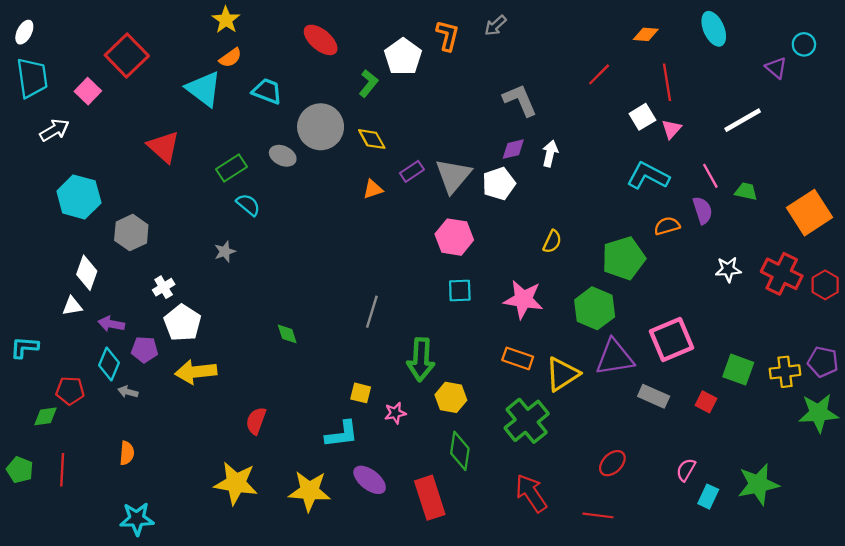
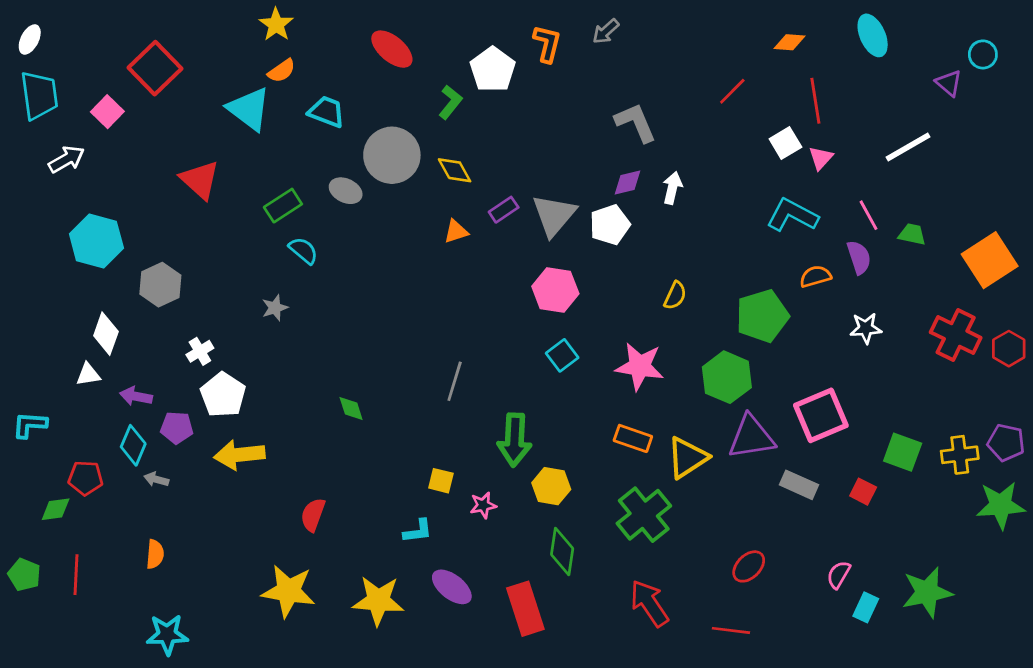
white star: (728, 269) -> (866, 328), moved
cyan square: (460, 291) -> (562, 355), turned -35
cyan L-shape: (342, 434) -> (418, 531), size x0.7

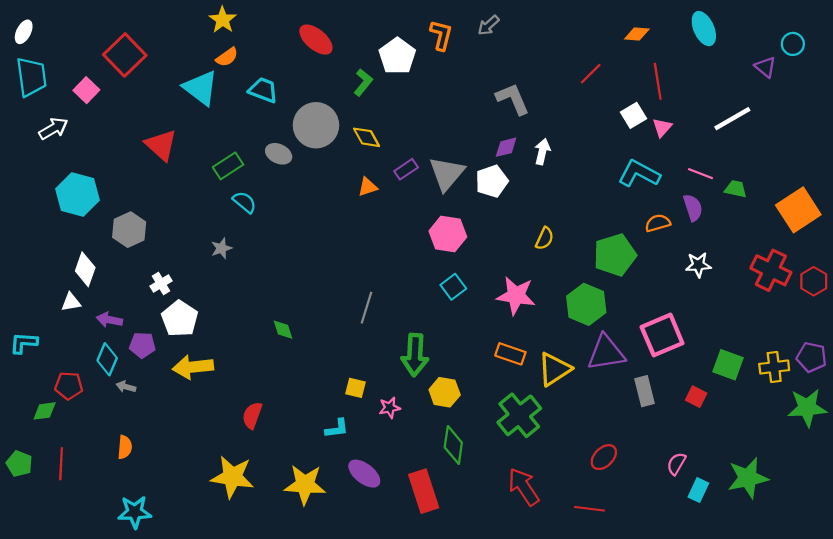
pink line: (868, 215) -> (701, 174), turned -40
gray rectangle: (799, 485) -> (645, 391), turned 52

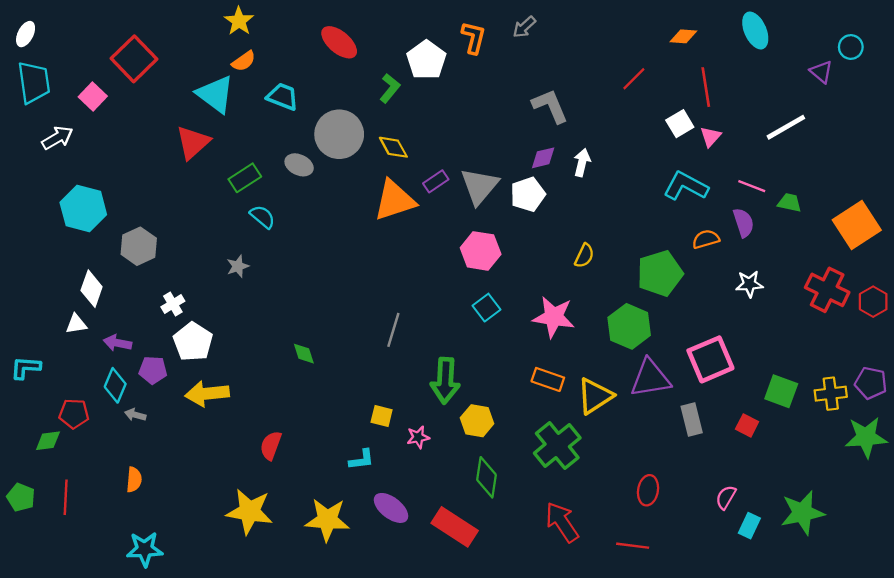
red triangle: (161, 145) -> (193, 142), moved, turned 36
orange triangle: (368, 187) -> (395, 200), size x2.0
red ellipse: (604, 457) -> (648, 490), turned -36
red rectangle: (424, 491) -> (455, 527), turned -39

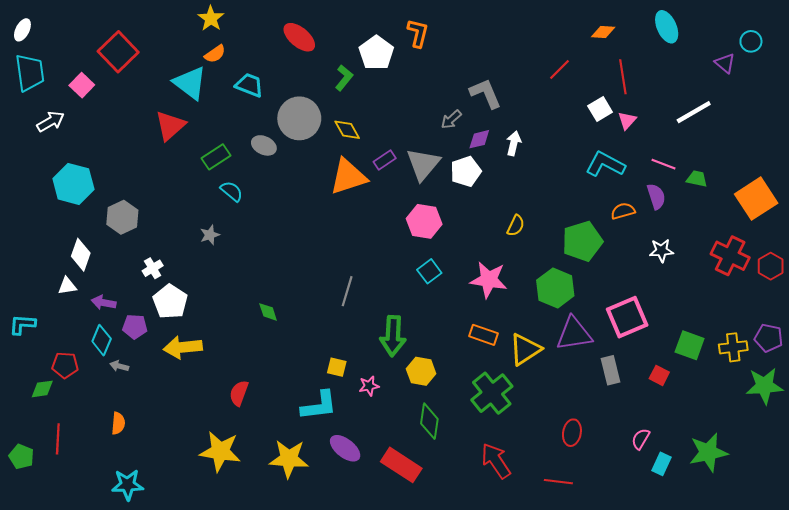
gray arrow: (524, 27) -> (451, 119), moved
cyan L-shape: (362, 460) -> (319, 406), size x1.6
green pentagon: (21, 497) -> (21, 457), moved

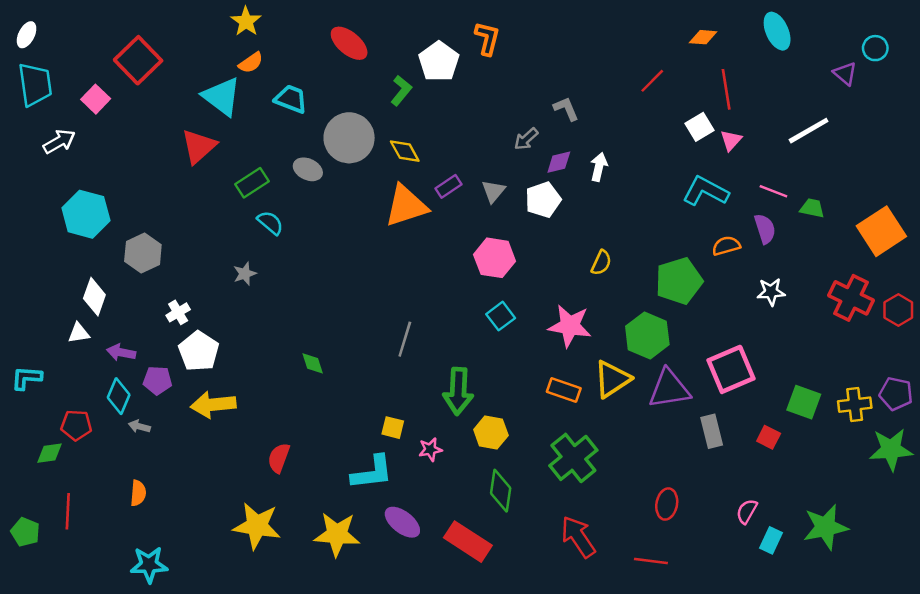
gray L-shape: (486, 93) -> (566, 109), size x0.7
gray triangle: (423, 164) -> (493, 191), size x0.6
yellow triangle: (525, 349) -> (612, 379), moved

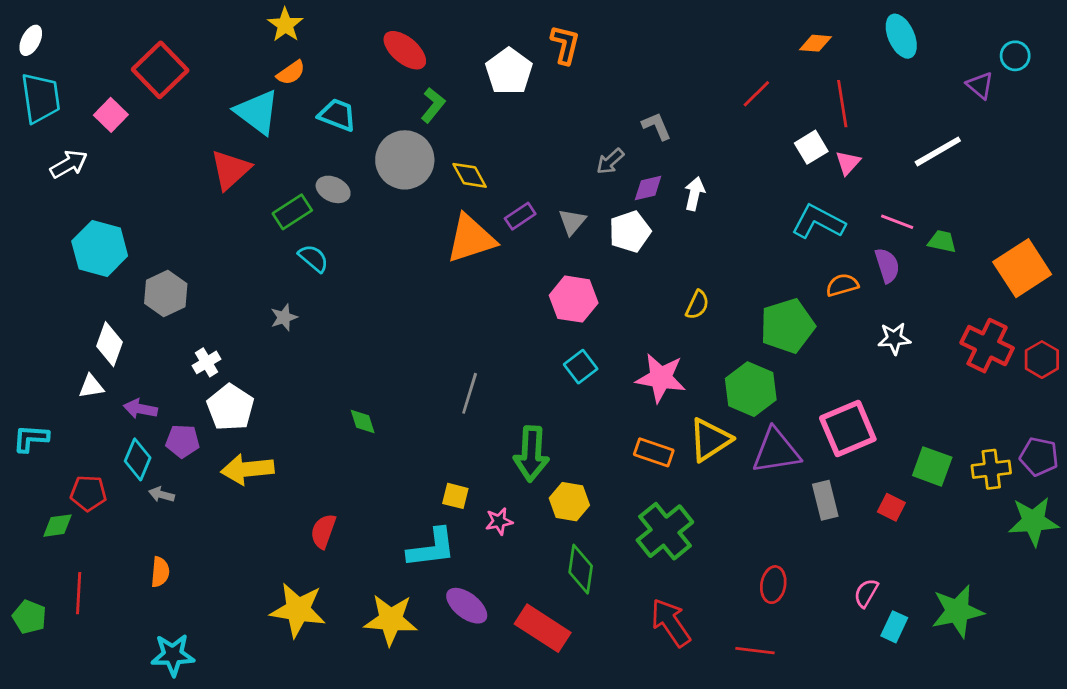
green L-shape: (401, 91) -> (433, 105), moved
gray ellipse: (308, 169) -> (333, 189), moved

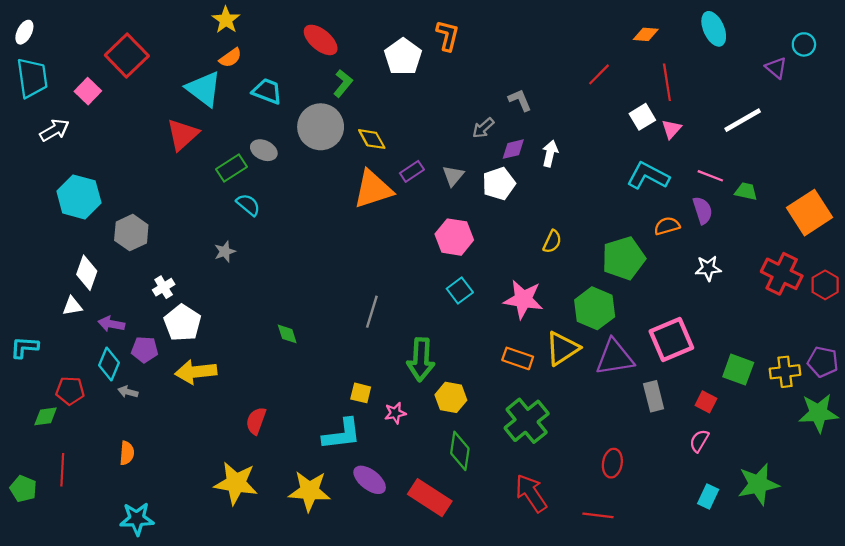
pink semicircle: (866, 593) -> (699, 441), moved

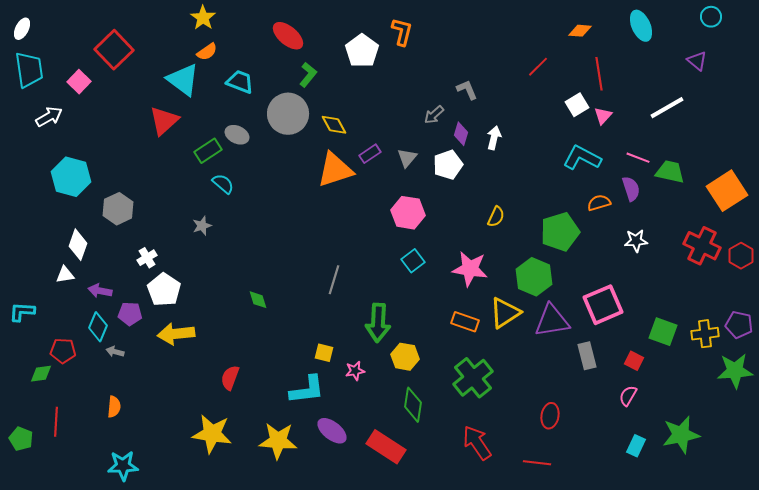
cyan circle: (804, 44) -> (711, 17), moved
purple diamond: (513, 149) -> (461, 134), turned -60
green trapezoid: (746, 191) -> (670, 172), size x1.4

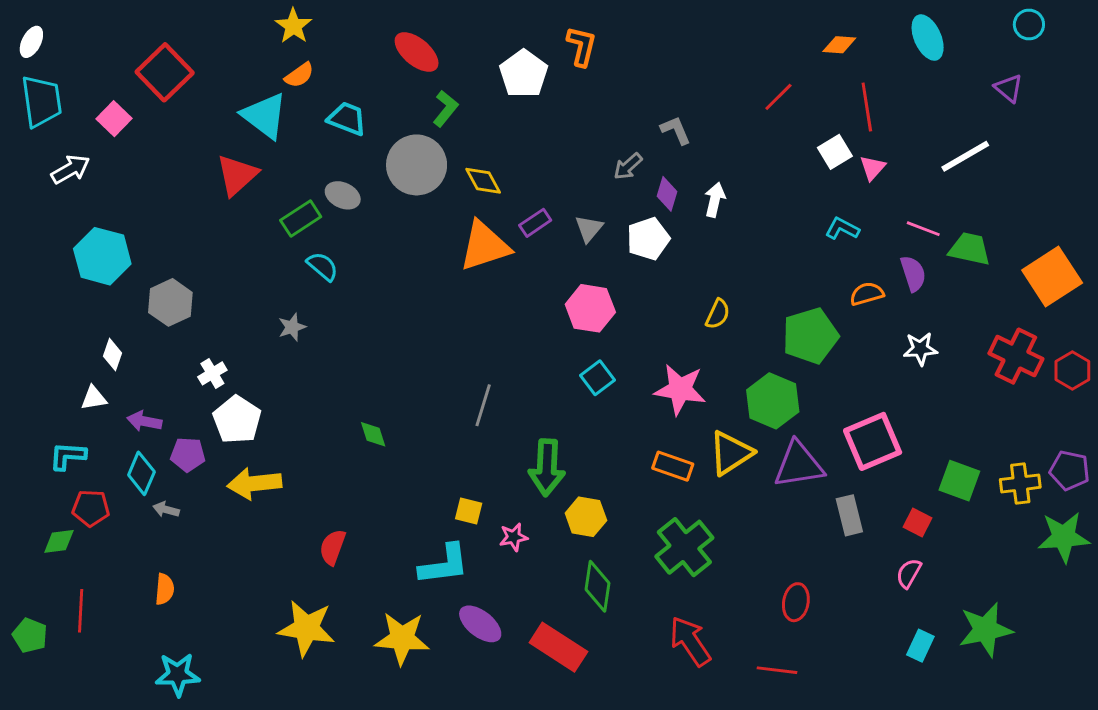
cyan L-shape: (582, 158) -> (842, 229), size x0.6
white diamond: (78, 245) -> (112, 355), size x0.7
cyan L-shape: (22, 312) -> (68, 456), moved

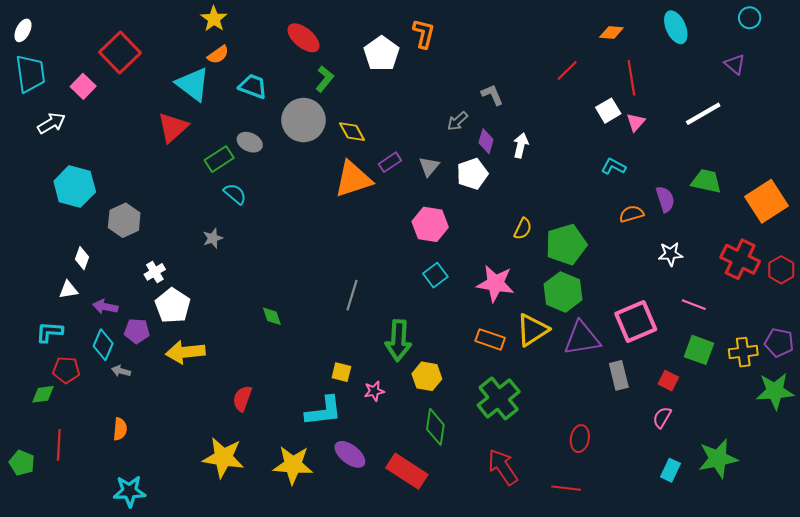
pink line: (923, 229) -> (694, 305), moved
green pentagon: (810, 336) -> (566, 244), moved

